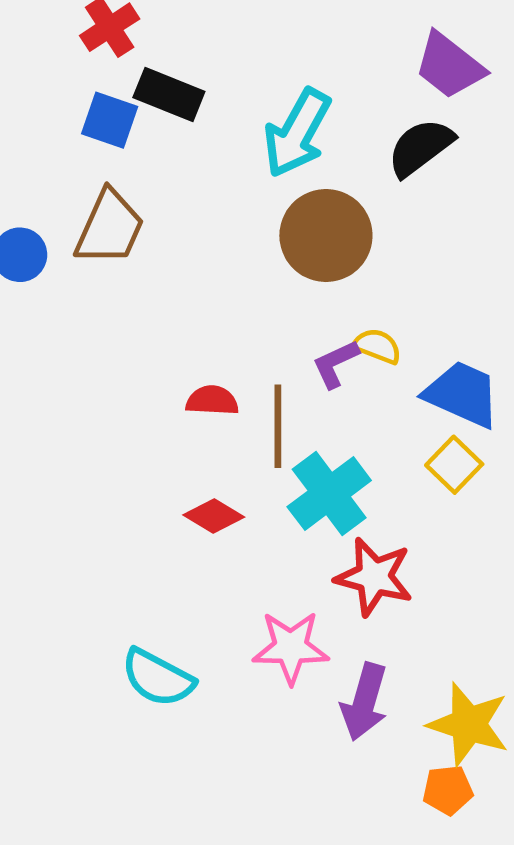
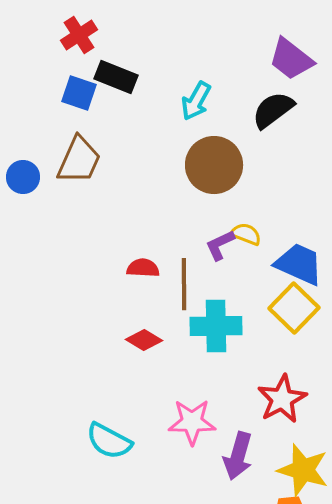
cyan arrow: (297, 133) -> (196, 101), size x0.7
yellow square: (454, 465) -> (294, 308), size x1.4
cyan cross: (329, 494) -> (216, 326), turned 36
red star: (374, 577) -> (282, 399), moved, turned 30

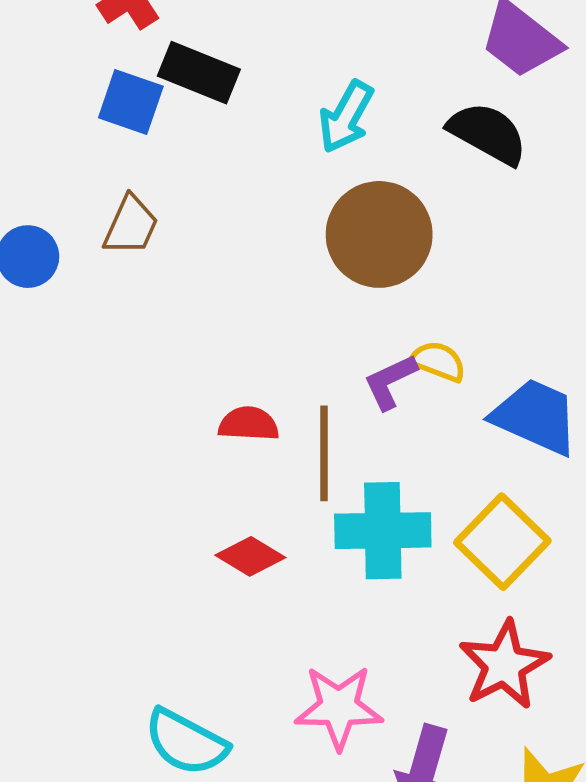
black semicircle: (273, 110) -> (488, 133), turned 66
brown trapezoid: (79, 160) -> (131, 225), size x0.7
yellow square: (294, 308) -> (502, 542), moved

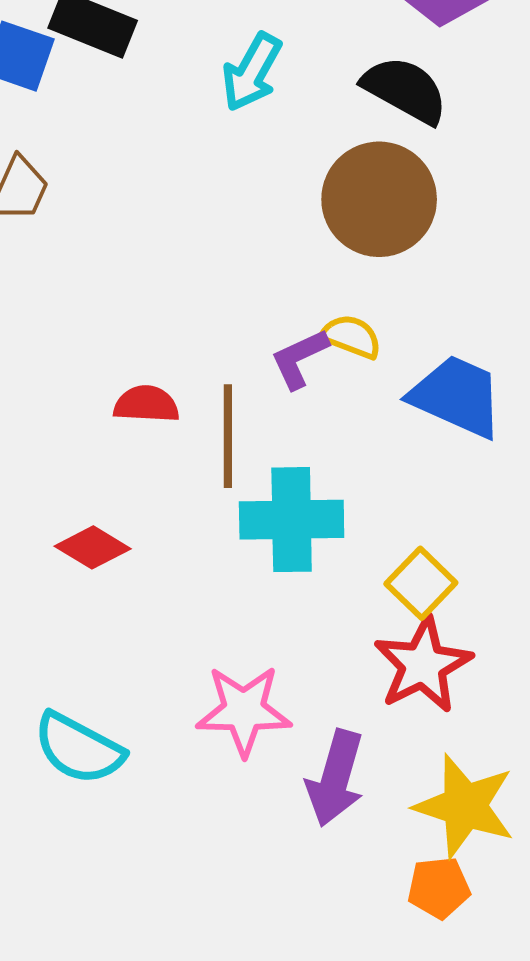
brown circle: (379, 234) -> (379, 199), moved
yellow square: (502, 542) -> (421, 583), moved, size x0.7
red diamond: (250, 556) -> (93, 547), moved

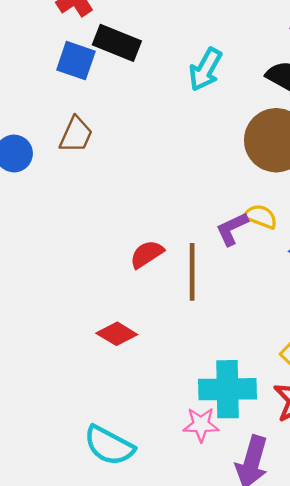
red semicircle: (146, 404) -> (147, 254), turned -36
cyan cross: (292, 520) -> (228, 389), moved
pink star: (244, 711) -> (201, 425), size x0.7

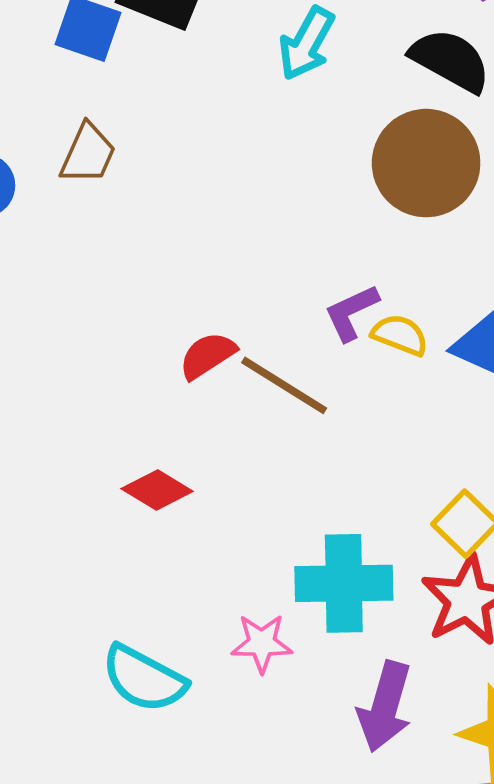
yellow semicircle: (261, 217) -> (400, 335), moved
brown line: (192, 272) -> (284, 385), turned -58
pink star: (201, 425) -> (262, 643), moved

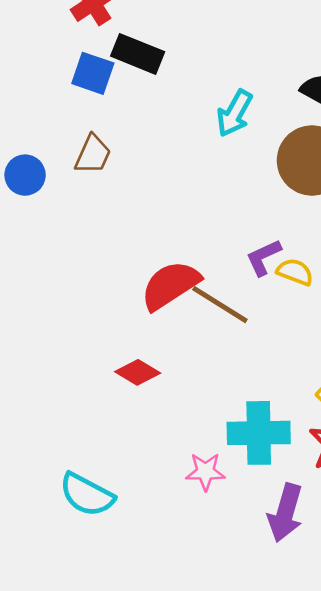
cyan arrow: (306, 44) -> (234, 113), moved
red semicircle: (207, 355) -> (170, 285), size x1.6
cyan semicircle: (144, 679) -> (87, 495), moved

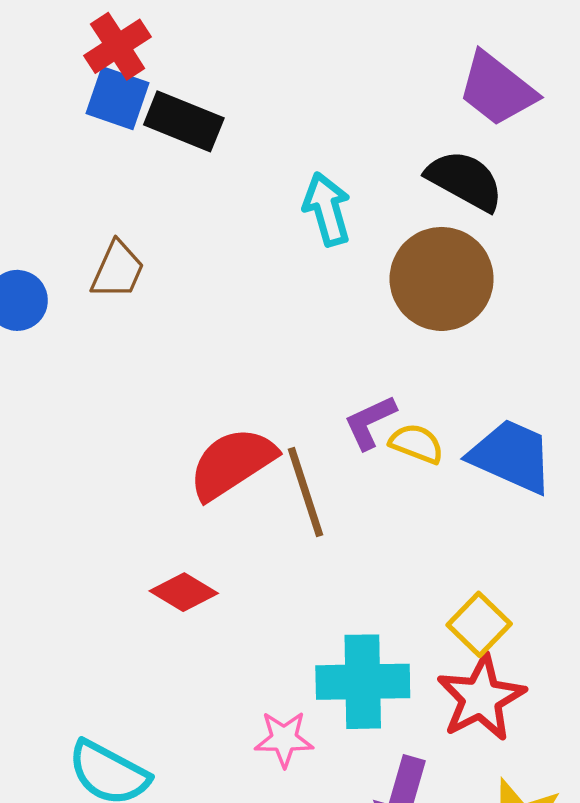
blue square: (93, 73) -> (118, 98), moved
cyan arrow: (234, 113) -> (327, 209), turned 135
brown line: (220, 305) -> (306, 492), turned 40

